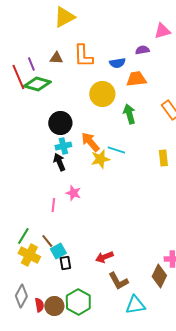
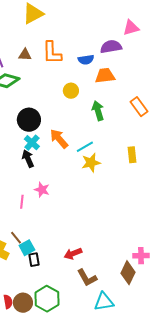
purple semicircle: (142, 50) -> (111, 47), size x1.5
yellow circle: (102, 94) -> (71, 91), size x0.6
cyan cross: (63, 146) -> (32, 143), turned -35
cyan line: (116, 150) -> (85, 147), turned -48
yellow star: (100, 159) -> (91, 163), moved

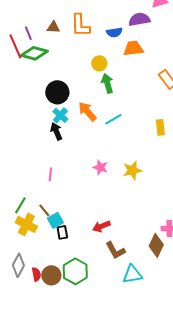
green arrow: (98, 111) -> (107, 83), moved
yellow star: (91, 163) -> (132, 170), moved
pink star: (42, 190) -> (100, 167), moved

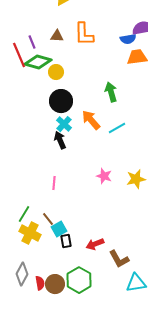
blue semicircle: (114, 32) -> (128, 39), moved
yellow circle: (99, 63) -> (56, 72), moved
red arrow: (101, 226) -> (95, 244), moved

